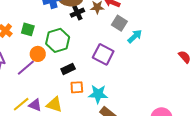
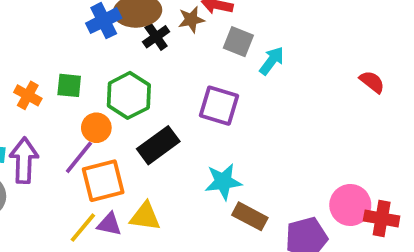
black rectangle: (68, 69) -> (158, 145), size x1.5
orange square: (77, 87) -> (103, 181), moved, size x1.6

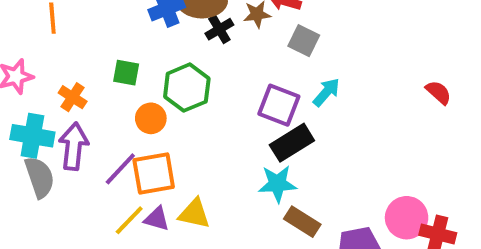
cyan arrow: (272, 61) -> (326, 92), moved
orange cross: (28, 95) -> (73, 97), moved
black rectangle: (158, 145) -> (292, 143), moved
purple line: (79, 157) -> (120, 169), moved

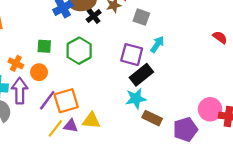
orange circle: (151, 118) -> (39, 72), moved

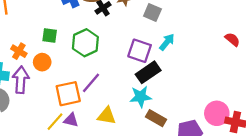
purple line: (47, 100) -> (91, 83), moved
yellow triangle: (91, 121) -> (107, 116), moved

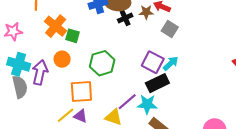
cyan arrow: (167, 42) -> (171, 63), moved
green hexagon: (85, 43) -> (102, 63), moved
orange cross: (19, 51) -> (56, 26), moved, size x1.5
purple line: (91, 83) -> (127, 102), moved

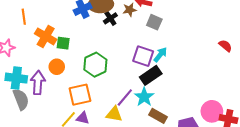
cyan star: (147, 104) -> (144, 97), turned -30

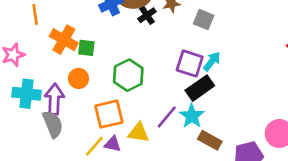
gray semicircle: (21, 99) -> (53, 124), moved
yellow triangle: (114, 114) -> (139, 133), moved

